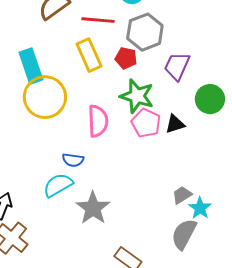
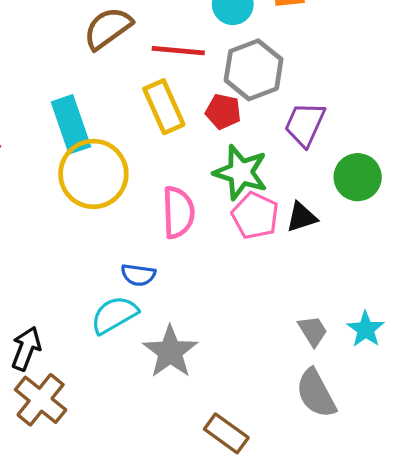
gray trapezoid: (182, 195) -> (313, 331), turned 90
cyan star: (200, 208) -> (366, 329), moved
gray semicircle: (184, 234) -> (316, 393), turned -56

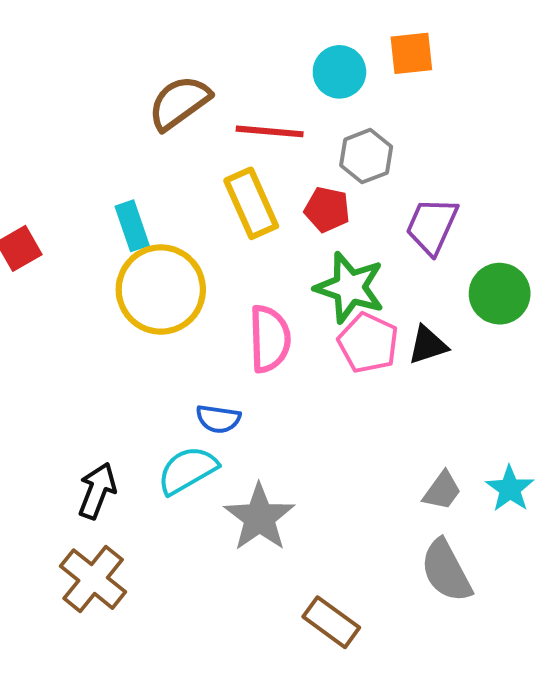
gray hexagon: (254, 70) -> (366, 156), size x0.7
cyan rectangle: (71, 124) -> (132, 226), size x0.7
gray trapezoid: (313, 331) -> (442, 491), turned 68
black arrow: (26, 349) -> (97, 491), moved

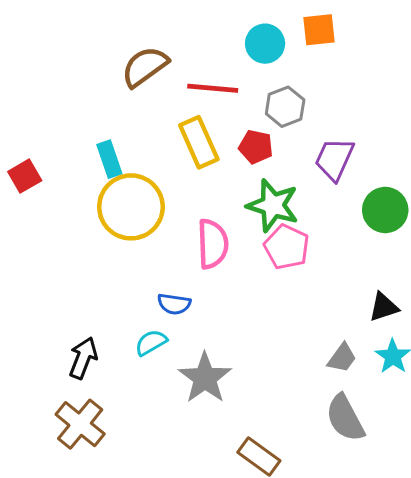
black triangle: (428, 345) -> (384, 307), moved
cyan semicircle: (187, 470) -> (151, 342), size x0.7

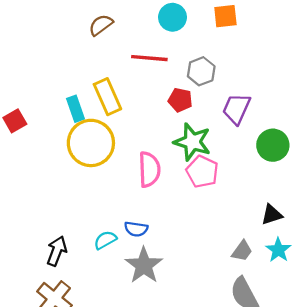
cyan circle: (265, 44) -> (173, 17), moved
brown semicircle: (145, 67) -> (101, 25), moved, size x0.7
yellow rectangle: (199, 142) -> (107, 97), moved
blue semicircle: (174, 304) -> (136, 229), moved

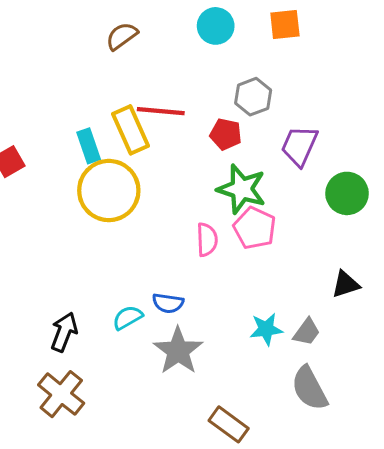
red line: (149, 58) -> (161, 111), moved
pink semicircle: (149, 169) -> (207, 240), moved, size x0.7
cyan star: (278, 250) -> (266, 329), moved, turned 30

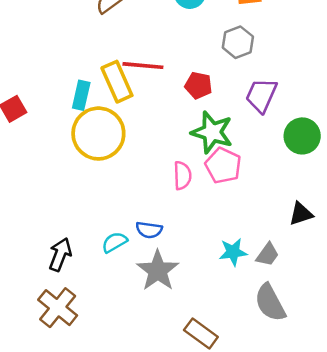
gray hexagon: (253, 97) -> (238, 42), moved
cyan rectangle: (89, 146) -> (81, 95), turned 32

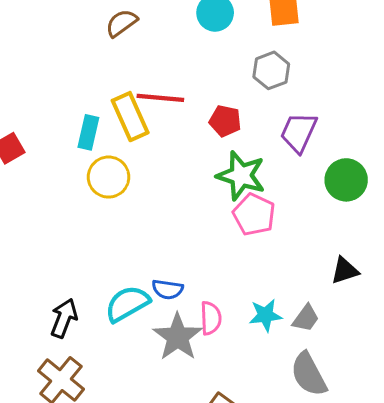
yellow circle: (98, 134) -> (109, 177), size x0.7
pink semicircle: (182, 175) -> (211, 318), moved
cyan semicircle: (114, 242) -> (127, 304), size x1.5

